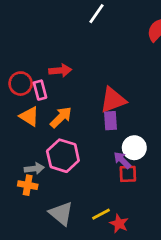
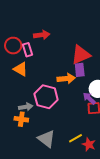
orange arrow: (61, 117) -> (66, 79), moved, turned 42

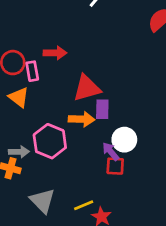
red triangle: (81, 55) -> (87, 88), moved

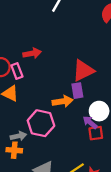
red triangle: (87, 88) -> (83, 71), moved

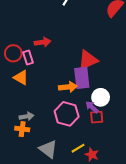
purple rectangle: (77, 91) -> (82, 78), size x1.5
pink hexagon: (41, 123) -> (67, 114), moved

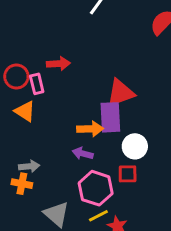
purple arrow: (92, 107) -> (83, 153), moved, turned -32
pink hexagon: (67, 114) -> (96, 188), moved

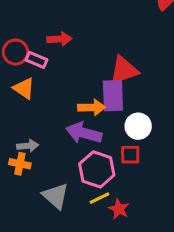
pink rectangle: (37, 84) -> (36, 60), turned -54
purple arrow: (83, 153) -> (84, 133), size x1.6

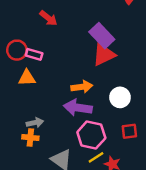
red arrow: (59, 39) -> (48, 18), moved, turned 48
orange triangle: (24, 88) -> (27, 78), turned -30
purple rectangle: (113, 96) -> (102, 36), moved, turned -35
red square: (130, 155) -> (129, 131), moved

